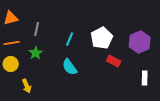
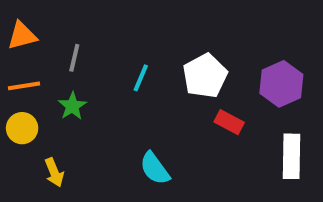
cyan semicircle: (70, 67) -> (155, 168), moved
white rectangle: (145, 78) -> (291, 156), size x1.5

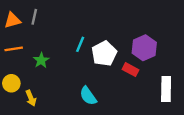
gray line: (74, 58) -> (34, 17), moved
white pentagon: (205, 76) -> (104, 53), moved
purple hexagon: (281, 84) -> (144, 48), moved
yellow circle: (22, 128) -> (11, 83), moved

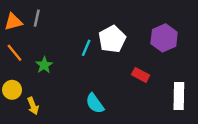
purple hexagon: (144, 48) -> (164, 38), moved
orange line: (14, 49) -> (15, 53), turned 60
white pentagon: (104, 53) -> (112, 39), moved

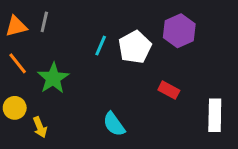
purple hexagon: (164, 38) -> (179, 31), moved
cyan line: (86, 48) -> (101, 46), moved
green star: (44, 65) -> (53, 78), size x1.5

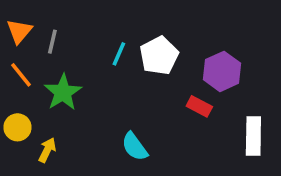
gray line: (44, 22) -> (52, 42), moved
orange triangle: (16, 26) -> (19, 31), turned -35
purple hexagon: (179, 31) -> (222, 71), moved
yellow arrow: (40, 127) -> (47, 150), turned -132

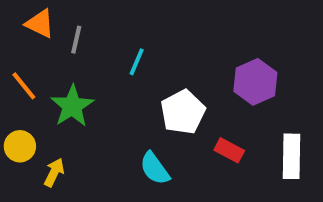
orange triangle: (19, 31) -> (40, 24), moved, turned -44
gray line: (52, 42) -> (76, 40), moved
white pentagon: (159, 56) -> (183, 112), moved
red rectangle: (199, 106) -> (229, 150), moved

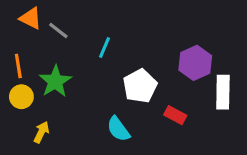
gray line: (76, 40) -> (58, 31), turned -65
orange line: (24, 86) -> (18, 66), turned 30
yellow circle: (20, 146) -> (21, 97), moved
white rectangle: (292, 156) -> (223, 92), moved

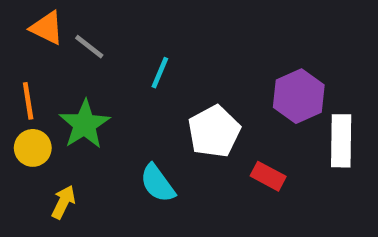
cyan semicircle: (118, 129) -> (158, 183), moved

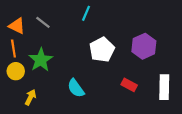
orange triangle: (47, 28) -> (17, 26), moved
cyan line: (160, 73) -> (86, 13), moved
white pentagon: (214, 131) -> (102, 50), moved
white rectangle: (341, 141) -> (164, 87), moved

